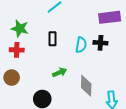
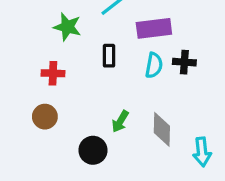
purple rectangle: (110, 17) -> (154, 28), moved
green star: (20, 29) -> (67, 27), moved
green arrow: (60, 72) -> (120, 121), moved, turned 144

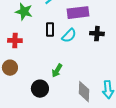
cyan semicircle: (154, 65) -> (69, 36), moved, turned 35
gray diamond: (162, 129) -> (84, 92), moved

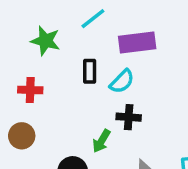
black cross: (97, 34) -> (129, 117), moved

